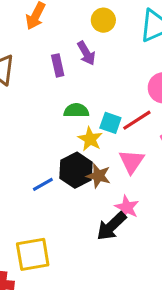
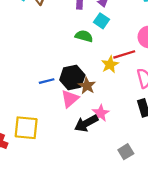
cyan square: (110, 123) -> (101, 21), moved
yellow star: (90, 139) -> (110, 65), moved
pink triangle: (132, 161) -> (70, 99), moved

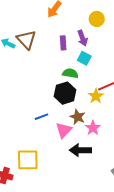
black hexagon: (72, 78) -> (65, 93), moved
pink star: (100, 113) -> (93, 128), moved
black arrow: (86, 123) -> (80, 150), turned 35

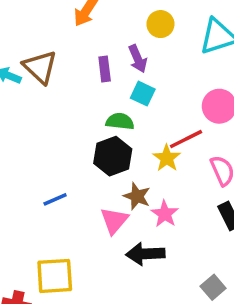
blue line: (41, 117) -> (55, 199), moved

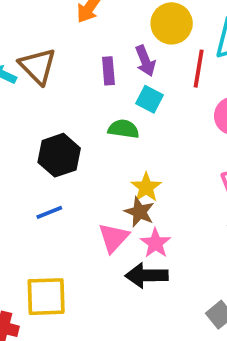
yellow circle: (160, 24) -> (172, 23), size x1.4
red line: (186, 139) -> (199, 69), moved, turned -56
black hexagon: (113, 156) -> (59, 155), moved
yellow star: (167, 158) -> (146, 187), moved
pink star: (165, 214) -> (155, 243), moved

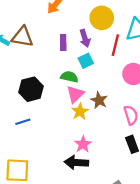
brown triangle: (38, 66) -> (22, 37), turned -40
cyan square: (150, 99) -> (86, 61), turned 32
brown star: (139, 212) -> (99, 100), moved
pink triangle: (114, 238) -> (75, 94), moved

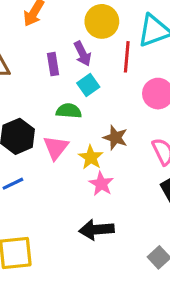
pink triangle: (75, 94) -> (56, 148), moved
pink star: (83, 144) -> (101, 184), moved

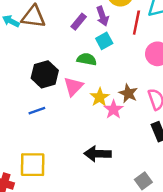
purple rectangle: (53, 64) -> (79, 22), turned 42
brown star: (115, 138) -> (128, 93), moved
pink star: (101, 184) -> (113, 109), moved

